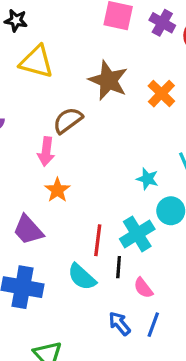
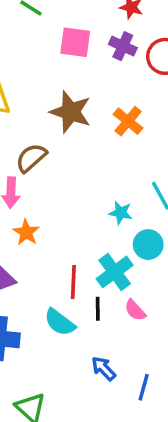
pink semicircle: (143, 288) -> (135, 310), moved
blue line: (153, 325) -> (144, 387), moved

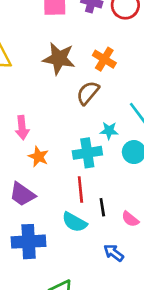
brown semicircle: (31, 158) -> (88, 93), moved
cyan cross: (115, 272) -> (87, 153), moved, turned 36
pink semicircle: (135, 310) -> (130, 219), moved

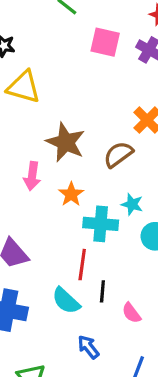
brown star: (59, 59) -> (66, 142), moved
orange star: (38, 157) -> (71, 194), moved
blue arrow: (114, 253) -> (88, 347), moved

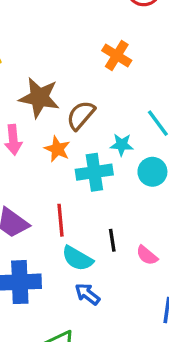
brown semicircle: (118, 154) -> (81, 115), moved
red line: (82, 265) -> (61, 220), moved
blue arrow: (88, 347) -> (87, 294), moved

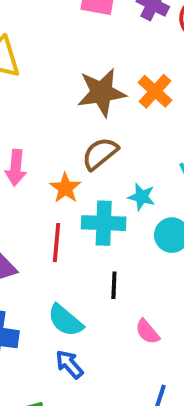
brown star: (39, 98) -> (102, 92), moved, turned -30
red line: (61, 220) -> (57, 243), moved
black line: (112, 240) -> (114, 285), moved

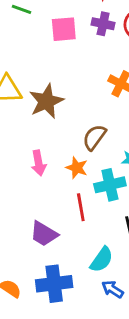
brown star: (102, 92) -> (46, 101), moved
cyan semicircle: (65, 320) -> (102, 260), turned -80

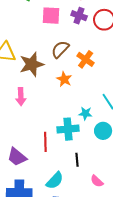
brown semicircle: (94, 137) -> (60, 49), moved
pink arrow: (39, 163) -> (21, 97), moved
orange star: (77, 168) -> (64, 79), moved

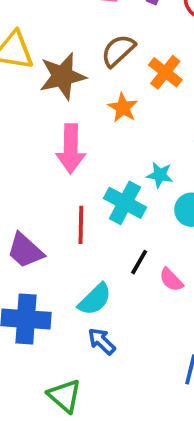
pink arrow: (21, 97) -> (71, 149), moved, size x1.4
cyan cross: (68, 129) -> (125, 203), turned 30
black line: (77, 160) -> (139, 262), turned 32
pink semicircle: (97, 181) -> (171, 280), moved

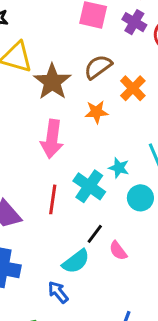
brown star: (63, 76) -> (52, 82), turned -30
orange star: (123, 108) -> (96, 112), turned 30
cyan semicircle: (95, 299) -> (76, 261), moved

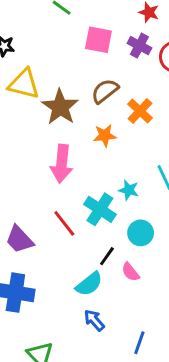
cyan circle: (140, 198) -> (141, 233), moved
red line: (53, 199) -> (64, 223), turned -44
blue arrow: (58, 292) -> (94, 320), moved

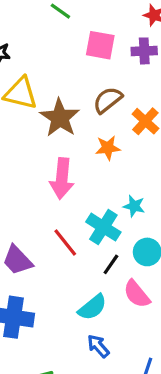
purple cross: (139, 46) -> (144, 51), turned -30
black line: (107, 256) -> (111, 264), moved
pink semicircle: (131, 272) -> (137, 294), size x1.4

